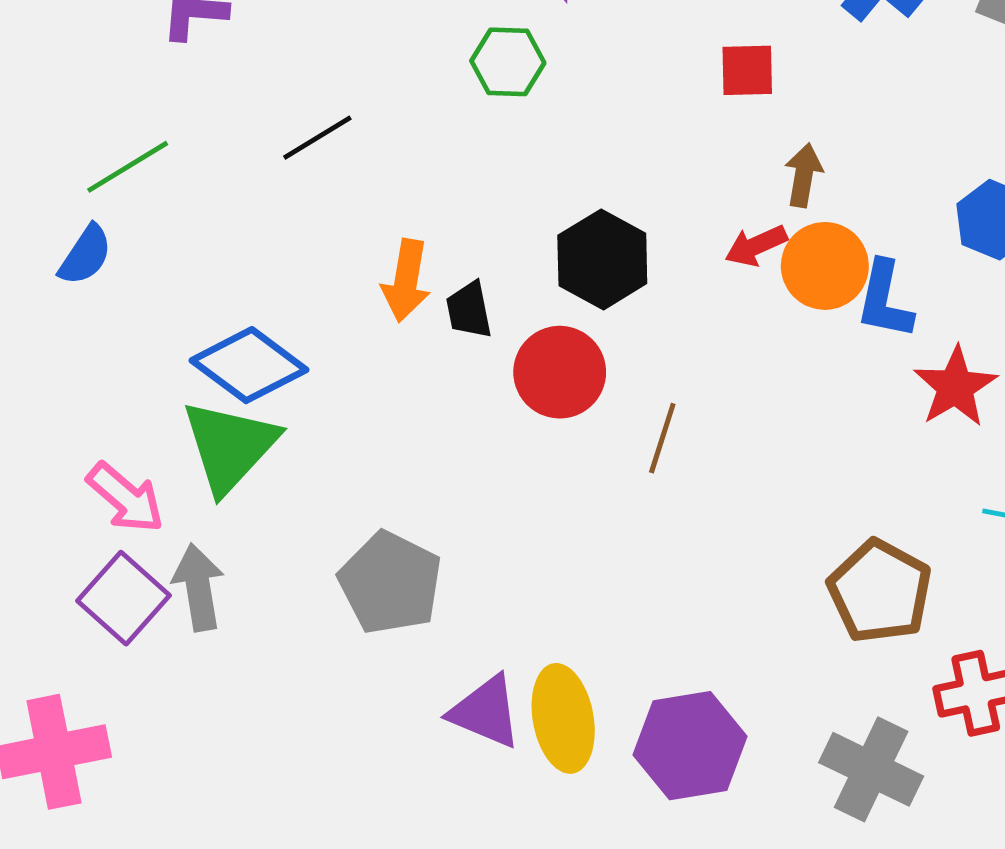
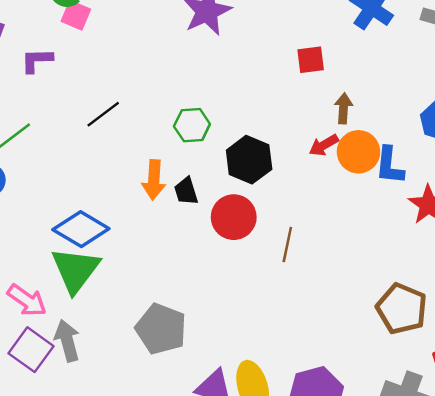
green hexagon: (508, 62) -> (192, 125), moved

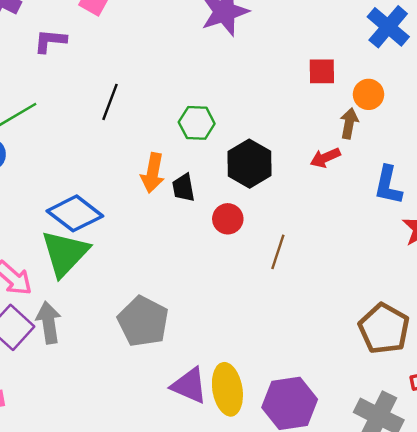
black line: (103, 114) -> (110, 102), turned -39
orange circle: (358, 152) -> (369, 94), moved, size x0.7
red circle: (234, 217) -> (228, 219), size x0.7

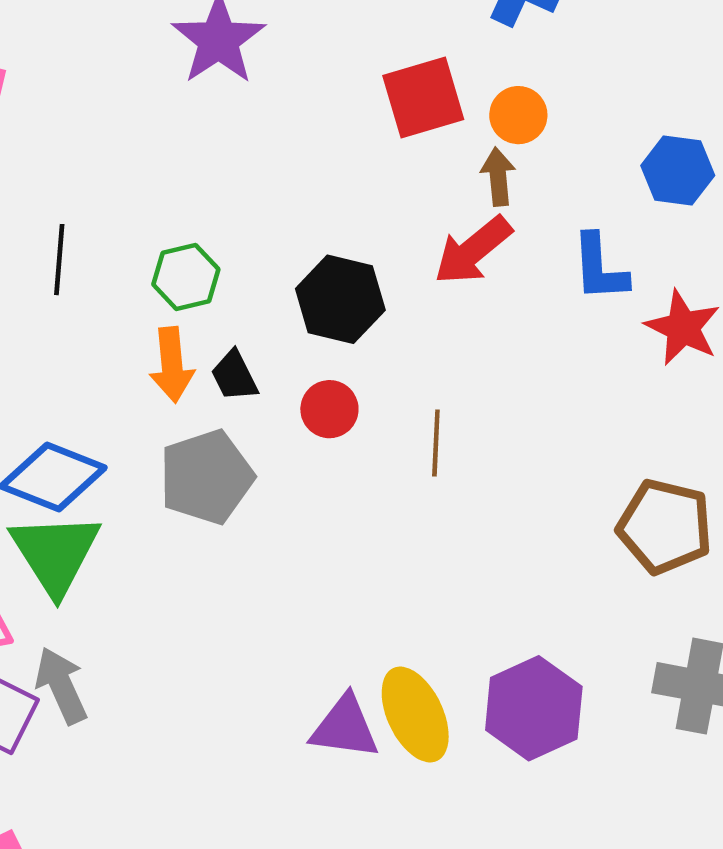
red square: (322, 71) -> (423, 98), size x1.5
green hexagon: (197, 123) -> (186, 277), moved
red arrow: (325, 158) -> (473, 250), size x1.5
gray pentagon: (143, 322) -> (206, 477), moved, turned -30

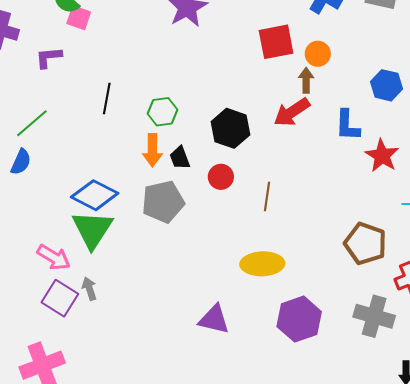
gray arrow: (61, 686) -> (89, 289), size x0.7
yellow ellipse: (415, 715) -> (262, 264), moved, turned -72

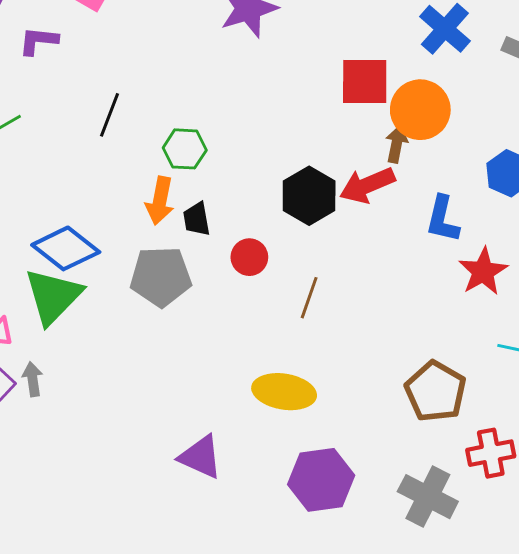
orange circle: (318, 54) -> (420, 110), size x1.6
black hexagon: (230, 128) -> (309, 196), moved

